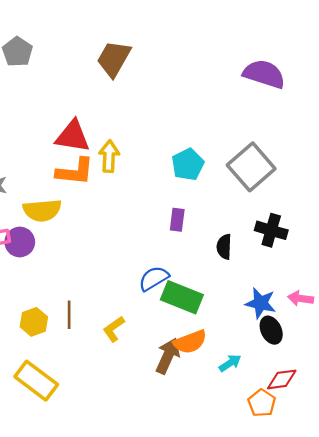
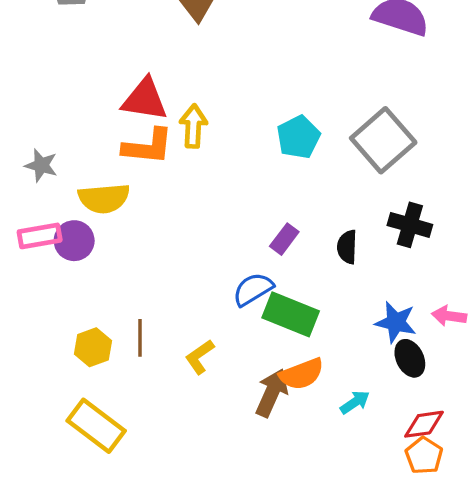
purple rectangle: (177, 220) -> (284, 239), moved, turned 30
orange pentagon: (262, 403) -> (424, 456), moved

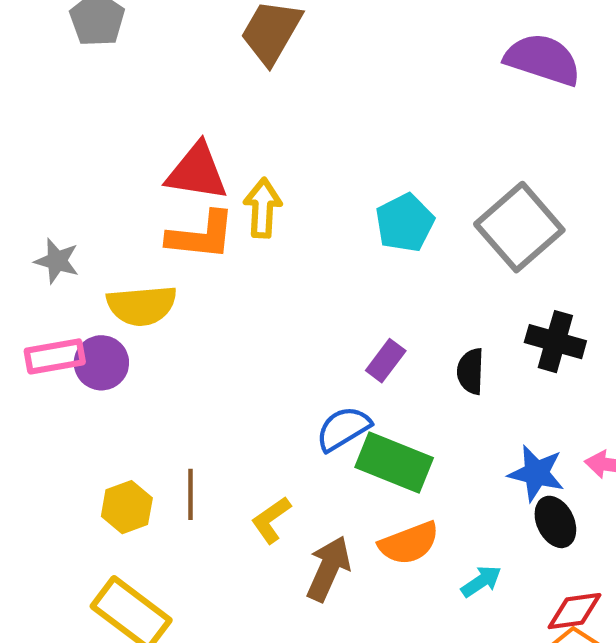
brown arrow: (272, 393) -> (328, 569), moved

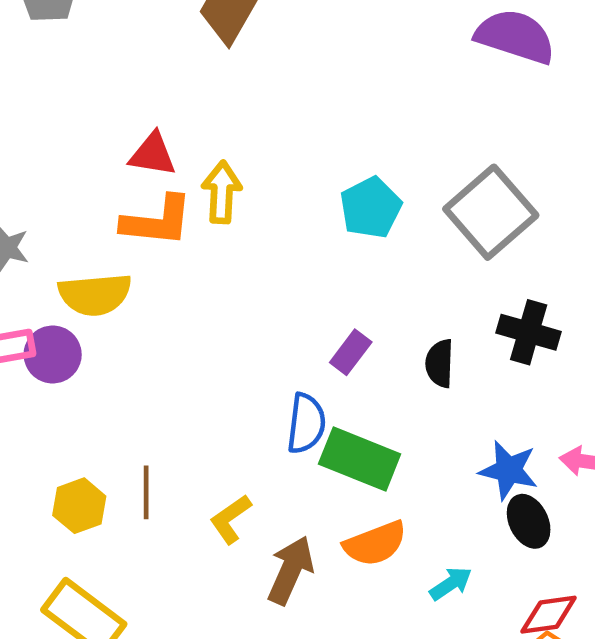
red triangle: (197, 172) -> (153, 154), size x0.7
blue semicircle: (343, 429) -> (306, 423), turned 128

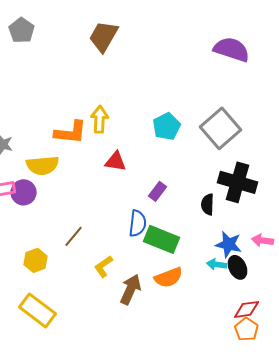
red triangle: (153, 154) -> (116, 161), moved
black cross: (529, 332) -> (238, 182), size x1.4
black semicircle: (440, 363) -> (208, 204), moved
brown line: (146, 492) -> (74, 236), moved, turned 40
cyan arrow: (451, 584) -> (217, 264), moved, turned -138

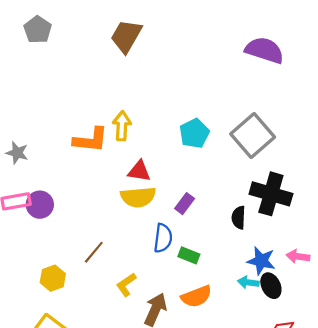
yellow semicircle: (43, 165) -> (138, 197), moved
green rectangle: (162, 239) -> (189, 255), size x0.6

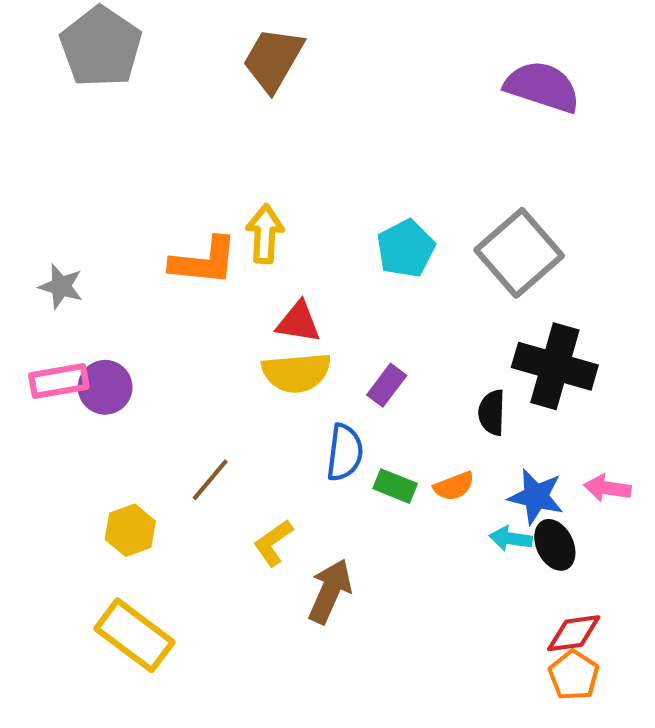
gray pentagon: (38, 30) -> (101, 47), size x1.5
orange semicircle: (196, 296) -> (454, 486), moved, size x0.7

